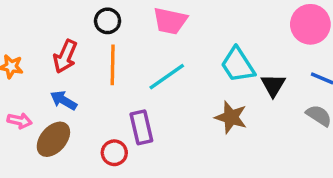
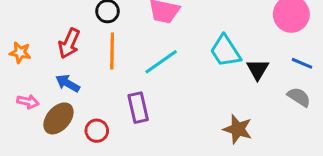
brown star: (231, 117) -> (238, 129), moved
red circle: (114, 153) -> (97, 131), moved

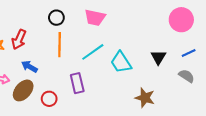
red arrow: (69, 43) -> (19, 39), moved
cyan trapezoid: (225, 51) -> (121, 62), moved
blue line: (302, 63) -> (189, 53), turned -48

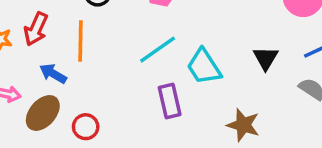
orange line: (60, 45) -> (80, 41), moved
purple rectangle: (77, 83) -> (170, 101), moved

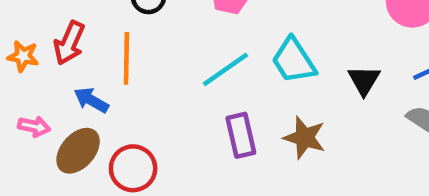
cyan trapezoid: (204, 67) -> (294, 61), moved
brown star: (243, 125) -> (305, 138), moved
red circle: (86, 127) -> (133, 168), size x1.4

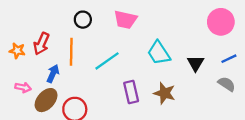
cyan line: (225, 69) -> (107, 61), moved
blue arrow: (91, 100) -> (53, 74), turned 84

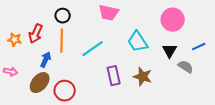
black circle: (83, 20) -> (63, 16), moved
pink circle: (221, 22) -> (173, 20), moved
gray semicircle: (227, 84) -> (186, 67), moved
pink arrow: (23, 87) -> (11, 72), moved

